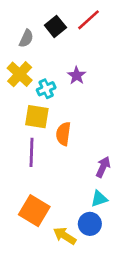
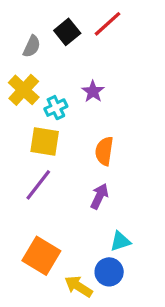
orange semicircle: (63, 134) -> (104, 151), moved
purple line: (32, 152) -> (38, 185), turned 36
purple arrow: (103, 167) -> (99, 196), moved

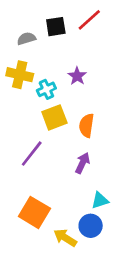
black square: (67, 32) -> (56, 27), turned 30
gray semicircle: (32, 46) -> (26, 39), turned -132
yellow cross: (24, 90) -> (20, 75), turned -30
yellow square: (45, 141) -> (54, 117), moved, turned -30

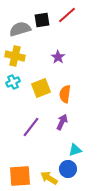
gray semicircle: (26, 39) -> (20, 29), size x1.5
cyan cross: (46, 89) -> (13, 82), moved
purple line: (32, 154) -> (31, 127), moved
orange square: (34, 212) -> (20, 176), moved, turned -35

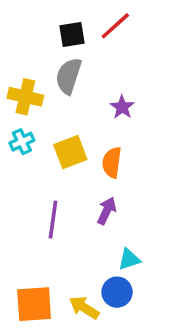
gray semicircle: (20, 29) -> (69, 76), moved, turned -55
purple star: (58, 57) -> (122, 107), moved
purple line: (31, 127) -> (53, 219), turned -30

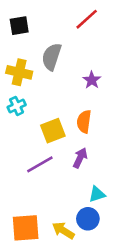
black square: (72, 34) -> (19, 26), moved
yellow square: (70, 152) -> (53, 131), moved
purple line: (53, 219) -> (40, 164), turned 52

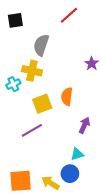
yellow cross: (19, 72) -> (32, 71), moved
purple star: (92, 80) -> (92, 64), moved
purple arrow: (80, 158) -> (84, 125), moved

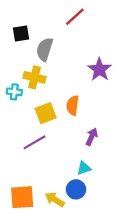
black square: (15, 20) -> (21, 34), moved
purple star: (92, 64) -> (100, 69), size x1.5
cyan cross: (13, 84) -> (14, 92), turned 32

